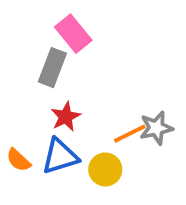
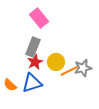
gray rectangle: (52, 68) -> (33, 47), moved
yellow circle: (105, 169) -> (56, 62), moved

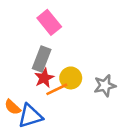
orange line: (69, 71) -> (57, 89), moved
blue triangle: (32, 83) -> (30, 116), moved

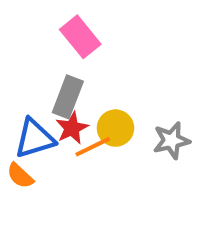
blue triangle: (30, 116) -> (35, 138), moved

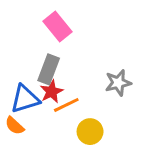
yellow circle: (115, 128) -> (90, 132), moved
gray star: (171, 140) -> (118, 83), moved

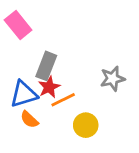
pink rectangle: (57, 26) -> (18, 25), moved
orange semicircle: (15, 126) -> (29, 119), moved

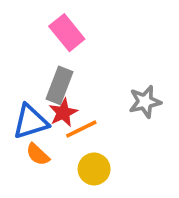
pink rectangle: (18, 25) -> (67, 33), moved
yellow circle: (86, 125) -> (94, 169), moved

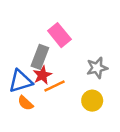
pink rectangle: (67, 33) -> (59, 35), moved
yellow circle: (94, 169) -> (92, 101), moved

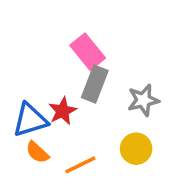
gray rectangle: (40, 57) -> (95, 84), moved
orange line: (55, 86) -> (80, 165), moved

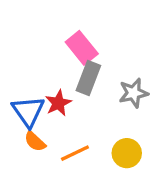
blue triangle: (30, 120) -> (28, 111), turned -48
yellow circle: (136, 149) -> (127, 153), moved

